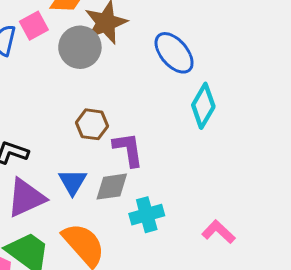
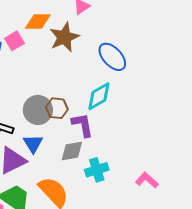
gray circle: (80, 47) -> (38, 110), moved
cyan diamond: (203, 106) -> (99, 96), moved, turned 32
blue triangle: (73, 182) -> (33, 144), moved

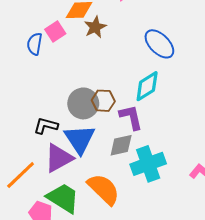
brown star: (64, 37) -> (95, 27), moved, size x0.7
blue triangle: (33, 144) -> (80, 139), size x1.5
cyan cross: (97, 170) -> (148, 164), size x1.4

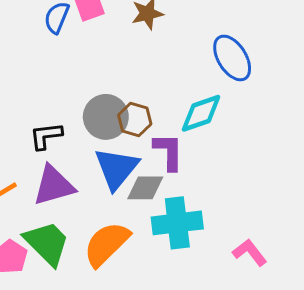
black L-shape: (46, 126) -> (46, 136), turned -35
blue triangle: (80, 139) -> (116, 168), moved
orange semicircle: (104, 189) -> (106, 244), turned -102

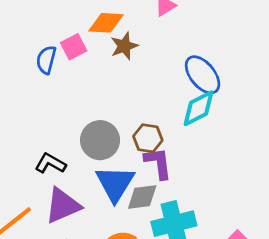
cyan diamond: (201, 113) -> (199, 108), moved
brown hexagon: (135, 120) -> (148, 138), moved
black L-shape: (46, 136) -> (50, 163), turned 44

